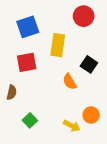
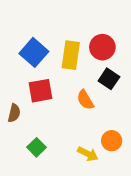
red circle: (84, 16) -> (102, 47), moved
blue square: (28, 27) -> (34, 52), moved, turned -30
red square: (27, 62) -> (40, 91), moved

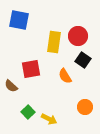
blue square: (34, 52) -> (19, 20), moved, turned -30
brown semicircle: (14, 113) -> (11, 86), turned 120
yellow arrow: (88, 154) -> (49, 119), moved

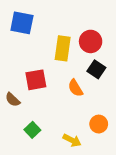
yellow arrow: (49, 119) -> (72, 140), moved

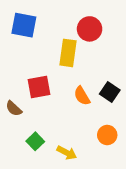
red circle: (91, 41) -> (90, 29), moved
black square: (96, 69) -> (110, 92), moved
yellow arrow: (72, 140) -> (67, 153), moved

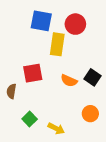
blue square: (24, 25) -> (41, 21), moved
orange semicircle: (82, 96) -> (69, 81), turned -35
brown semicircle: (14, 109) -> (11, 91), turned 56

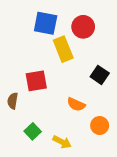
yellow rectangle: (57, 44) -> (63, 49), turned -30
black square: (92, 77) -> (100, 75), moved
orange semicircle: (69, 81) -> (76, 104), moved

